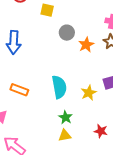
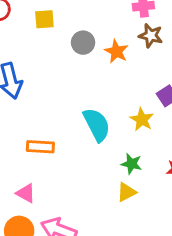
green star: (66, 117) -> (131, 164), moved

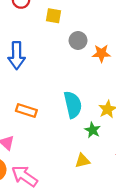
orange star: (116, 51) -> (101, 53), turned 30
green star: (131, 164) -> (93, 130), moved

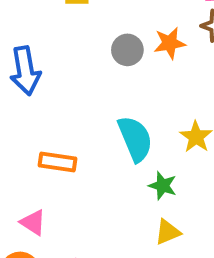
gray circle: (78, 40) -> (127, 50), moved
green star: (93, 130) -> (163, 186), moved

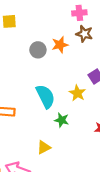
yellow triangle: (168, 232) -> (44, 147), moved

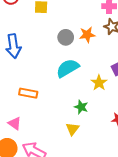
cyan semicircle: (45, 96) -> (68, 68), moved, turned -100
yellow triangle: (44, 147) -> (73, 129), moved, turned -32

